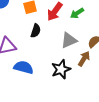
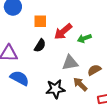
brown arrow: (84, 59) -> (80, 84), turned -91

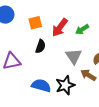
gray triangle: (70, 63) -> (74, 56), turned -42
blue semicircle: (20, 78) -> (41, 85), moved

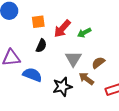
blue semicircle: (41, 85) -> (32, 75), moved

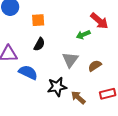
red arrow: (62, 29) -> (99, 21), moved, turned -96
brown arrow: (86, 79) -> (78, 97), moved

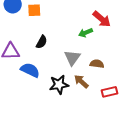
orange square: (38, 20) -> (34, 10), moved
brown semicircle: (95, 66) -> (97, 64), turned 40
brown arrow: (78, 97) -> (81, 82), moved

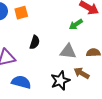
gray triangle: (72, 58) -> (68, 51), turned -48
blue semicircle: (30, 70) -> (21, 82), moved

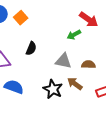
orange square: (21, 13) -> (21, 18), turned -32
black star: (60, 81) -> (53, 89), turned -30

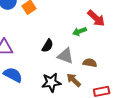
black semicircle: (31, 48) -> (48, 46), moved
black star: (53, 89) -> (51, 82), turned 30

